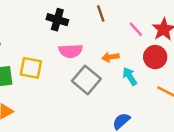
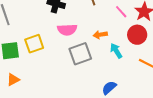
yellow square: (31, 68) -> (34, 44), turned -30
gray square: (86, 80) -> (80, 54), turned 30

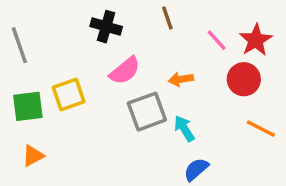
pink semicircle: (67, 30) -> (125, 71), turned -36
cyan arrow: (116, 51) -> (184, 129), moved

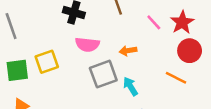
pink semicircle: (125, 71) -> (87, 45), turned 45
red circle: (244, 79) -> (190, 51), moved
orange line: (261, 129) -> (176, 78), moved

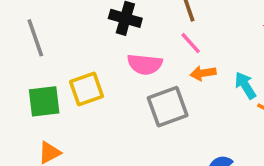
pink line: (154, 22) -> (191, 43), moved
cyan arrow: (130, 86) -> (245, 85), moved

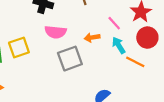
pink line: (191, 43) -> (114, 23), moved

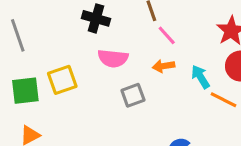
pink line: (114, 23) -> (167, 35), moved
gray square: (70, 59) -> (133, 95), size x0.7

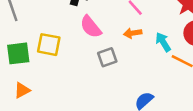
pink semicircle: (113, 58) -> (91, 27), turned 45
yellow square: (62, 80) -> (49, 45), turned 30

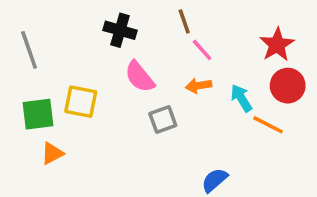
orange triangle: (22, 90) -> (52, 153), moved

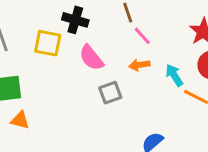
yellow square: (81, 102) -> (48, 43), moved
orange triangle: (52, 153) -> (20, 120), turned 42

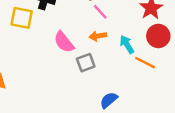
pink semicircle: (91, 58) -> (64, 42), moved
gray square: (110, 93) -> (86, 63), moved

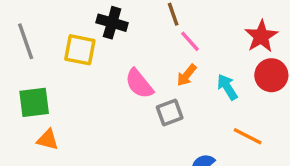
orange arrow: (98, 36) -> (187, 75), turned -42
orange line: (145, 63) -> (248, 136), moved

